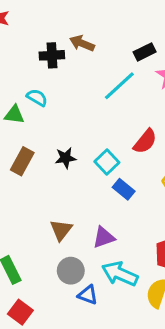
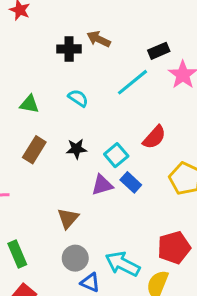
cyan semicircle: (37, 98) -> (78, 98), moved
purple triangle: (104, 237) -> (102, 185), moved

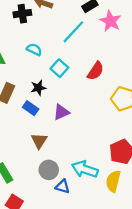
cyan square: (116, 155) -> (59, 68), moved
blue rectangle: (131, 182) -> (31, 108), moved

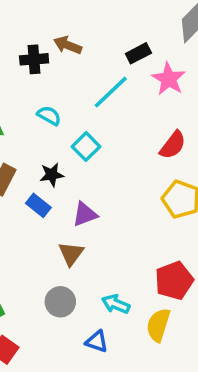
red semicircle: (96, 71) -> (173, 145), moved
brown triangle: (39, 141) -> (71, 254), moved
cyan arrow: (85, 169) -> (116, 304), size x0.7
blue triangle: (63, 187) -> (97, 342), moved

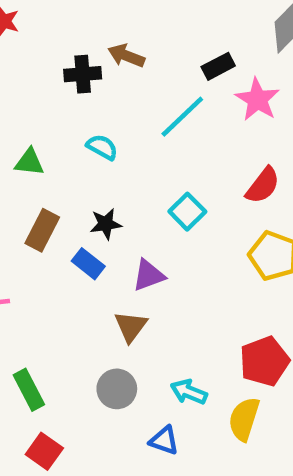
cyan square: (86, 147) -> (187, 212), moved

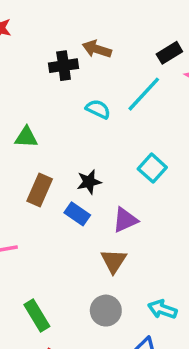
cyan semicircle: (102, 147) -> (98, 109), moved

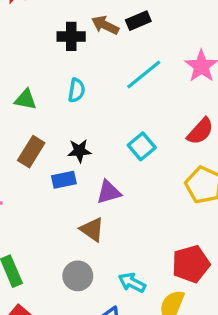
black rectangle: (169, 53) -> (138, 21), moved
cyan semicircle: (98, 109) -> (77, 90), moved, turned 65
blue rectangle: (77, 214) -> (64, 180), turned -55
brown triangle: (114, 261) -> (92, 230), turned -36

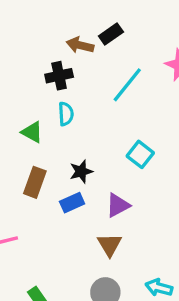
black cross: (71, 36) -> (59, 76), moved
green triangle: (26, 99) -> (32, 132), moved, turned 30
brown triangle: (92, 230) -> (110, 245), turned 36

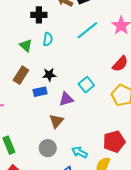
black cross: (59, 76) -> (39, 15), moved
cyan square: (140, 154) -> (86, 85), moved

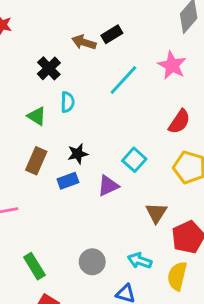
black cross: (39, 15) -> (49, 68), turned -35
brown triangle: (56, 121) -> (156, 213), moved

